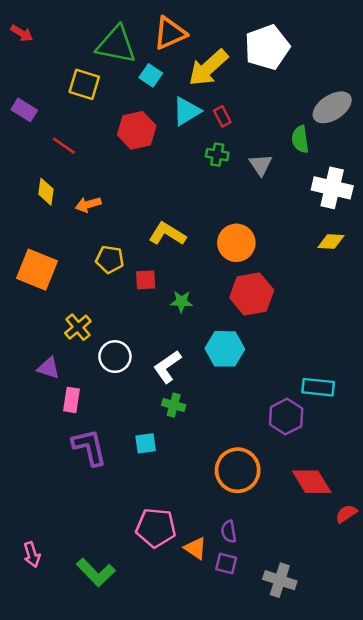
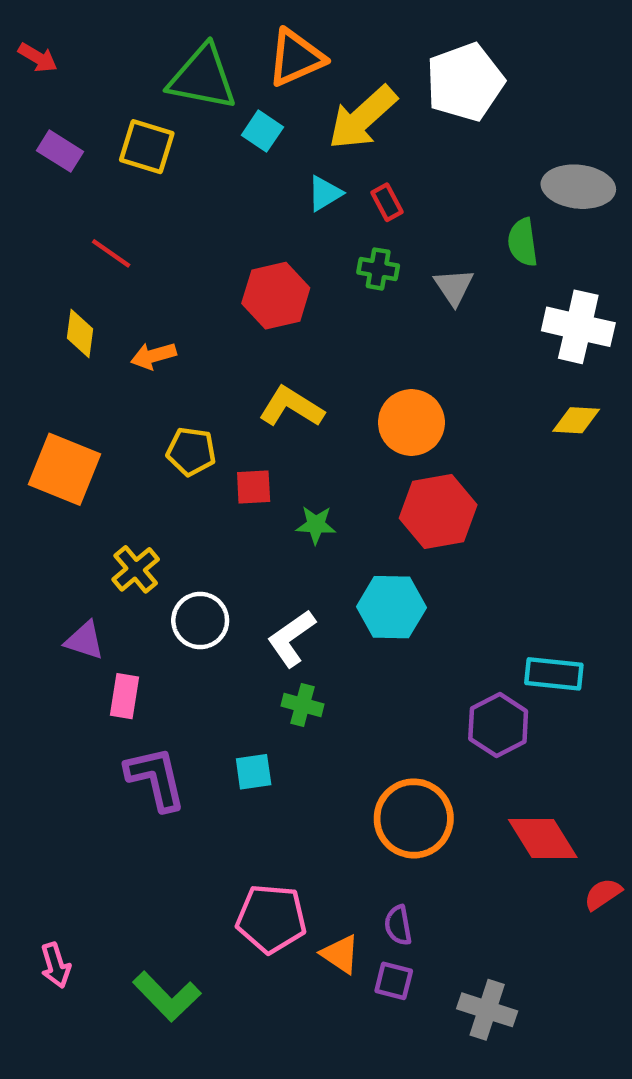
gray ellipse: (332, 107) -> (578, 187), turned 39
purple rectangle: (24, 110) -> (60, 151), moved
cyan triangle: (187, 111) -> (325, 193), size x0.7
red hexagon: (137, 130) -> (276, 296), moved

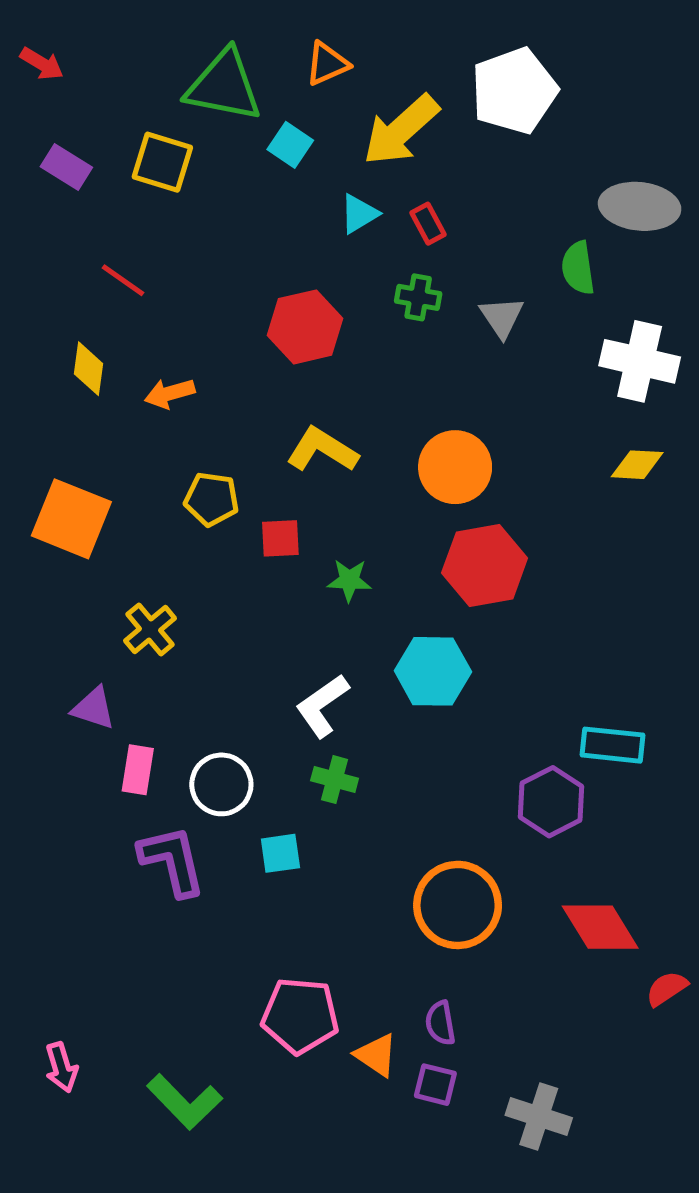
orange triangle: (296, 58) -> (327, 64), size x0.7
white circle: (200, 620) -> (221, 784), moved

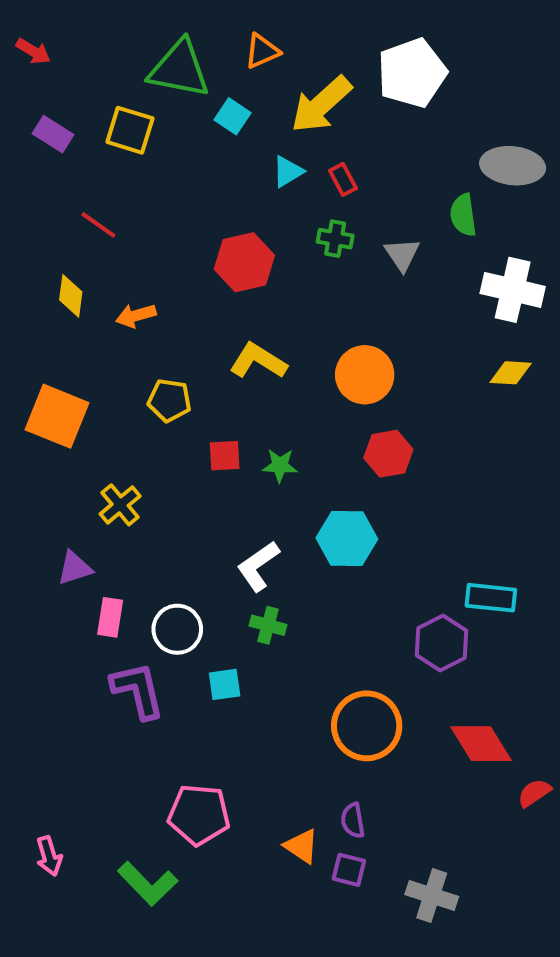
red square: (280, 538) -> (225, 456), moved
red hexagon: (485, 566) -> (388, 454), size x0.7
purple triangle: (93, 708) -> (75, 568), turned -36
pink pentagon: (300, 1016) -> (199, 815), moved

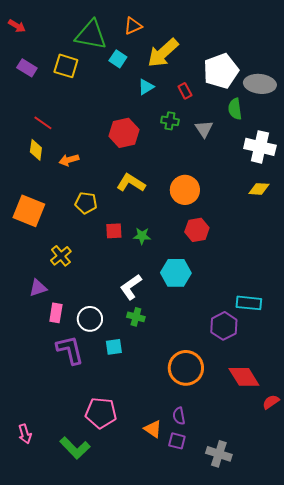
white pentagon: (412, 73) -> (221, 71), moved
red rectangle: (343, 179) -> (185, 91), moved
red line: (98, 225) -> (43, 123), moved

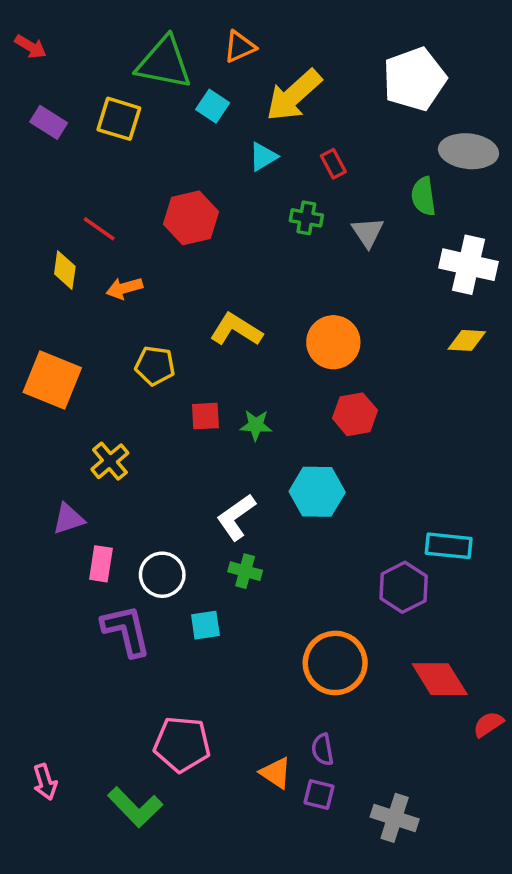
white pentagon: (221, 71) -> (414, 79), moved
red line: (43, 123) -> (99, 229), moved
red hexagon: (124, 133) -> (191, 218), moved

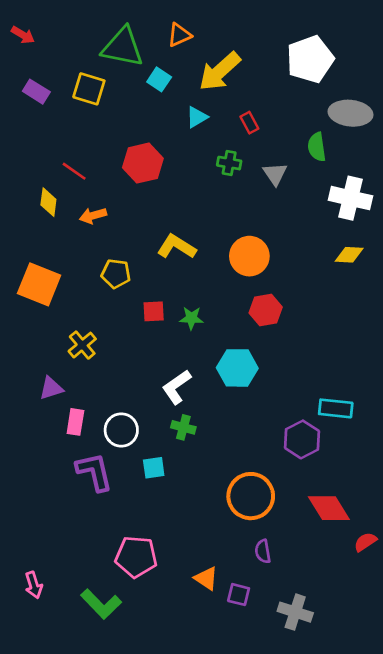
purple semicircle: (323, 749) -> (263, 551), moved

